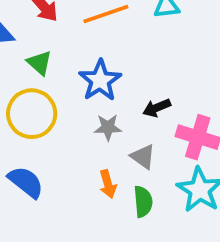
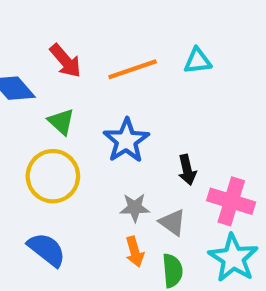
black arrow: (157, 108) -> (187, 170), turned -80
gray star: (108, 127) -> (135, 208), moved

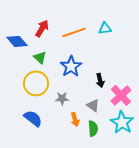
red arrow: (65, 61) -> (42, 28), turned -108
pink cross: (231, 201) -> (121, 95), turned 30
gray star: (135, 208) -> (62, 98), moved

